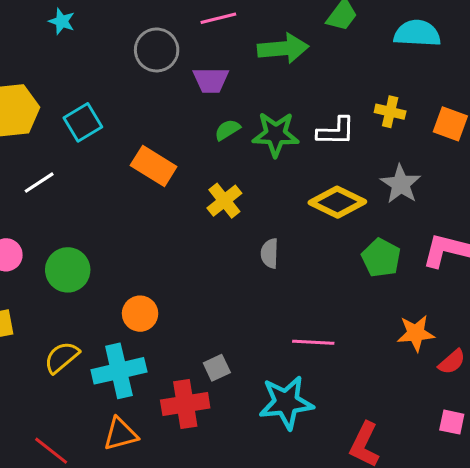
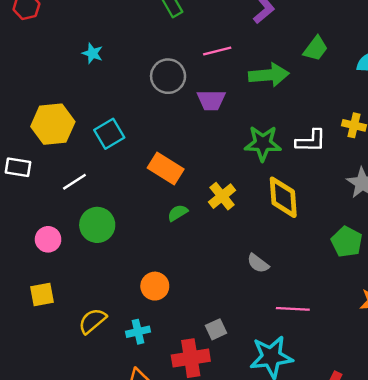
green semicircle: (227, 130) -> (178, 213), moved
yellow diamond: (337, 202) -> (283, 197), moved, turned 60
gray semicircle: (270, 253) -> (258, 263), moved, turned -55
green circle: (68, 270) -> (97, 225), moved
cyan cross: (119, 371) -> (138, 332), size x0.6

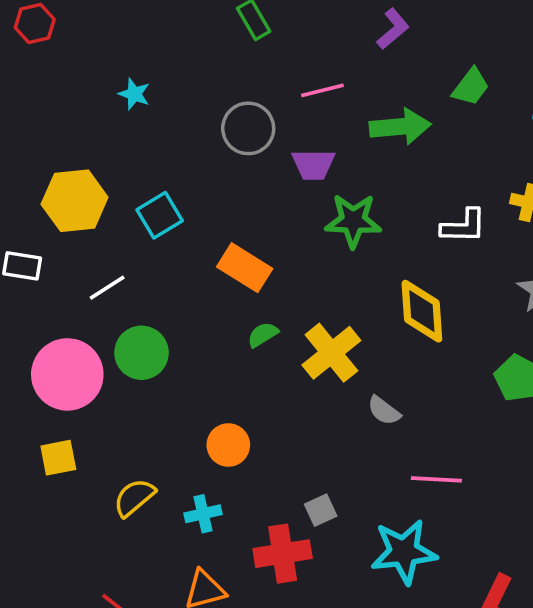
green star: (263, 143) -> (353, 221), moved
yellow cross: (222, 196) -> (331, 353), moved, size x1.4
pink circle: (48, 239) -> (67, 374), size x1.8

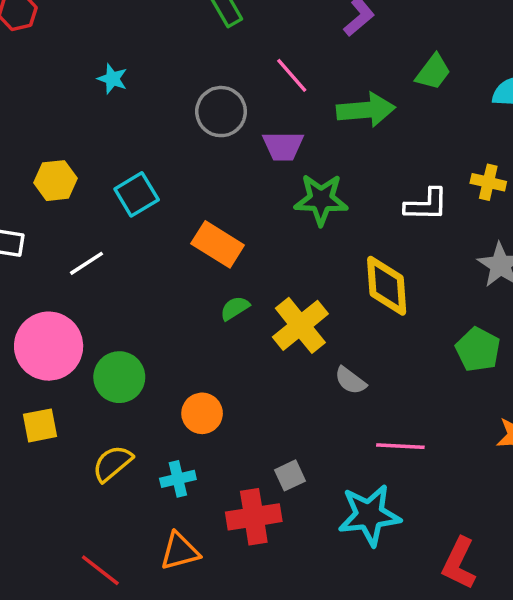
pink line: (322, 90) -> (292, 75), turned 63
yellow hexagon: (75, 201) -> (55, 181), size x0.7
green circle: (141, 353) -> (119, 377), moved

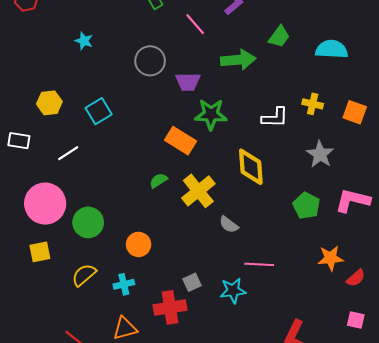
pink line: (292, 75) -> (195, 24), moved
orange rectangle: (218, 244) -> (180, 141), moved
cyan star: (369, 515) -> (233, 291), moved, size x0.7

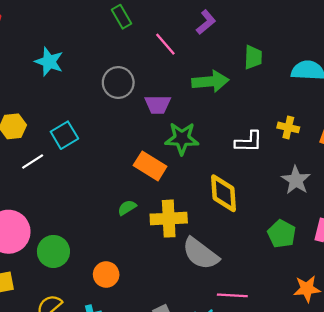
green trapezoid: (279, 37) -> (253, 57), turned -35
cyan star: (84, 41) -> (49, 62), size x1.5
white line: (68, 153) -> (33, 161), moved
yellow cross: (198, 191) -> (169, 219), turned 36
gray semicircle: (229, 225) -> (200, 254), size x1.8

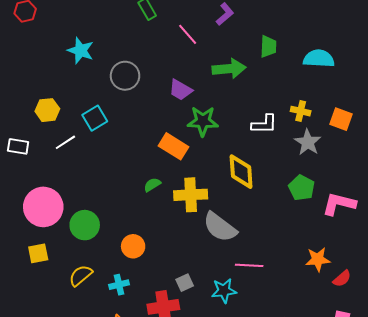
gray circle: (118, 82) -> (125, 76), moved
purple trapezoid: (158, 104) -> (181, 90), turned 30
gray star: (296, 180) -> (308, 142), moved
green pentagon: (282, 234) -> (302, 188), moved

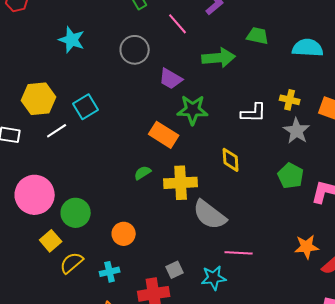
green trapezoid: (268, 46) -> (258, 36), turned -80
gray circle: (125, 76) -> (135, 50), moved
yellow hexagon: (47, 110) -> (39, 99), size x1.4
yellow diamond: (241, 172) -> (231, 160), size x0.7
yellow square: (38, 253) -> (51, 241), moved, turned -30

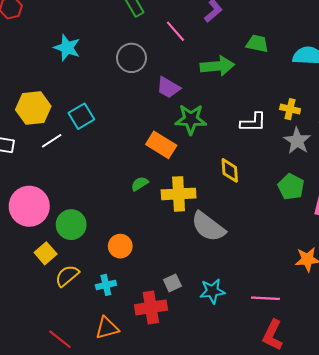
pink line: (239, 253) -> (265, 298), moved

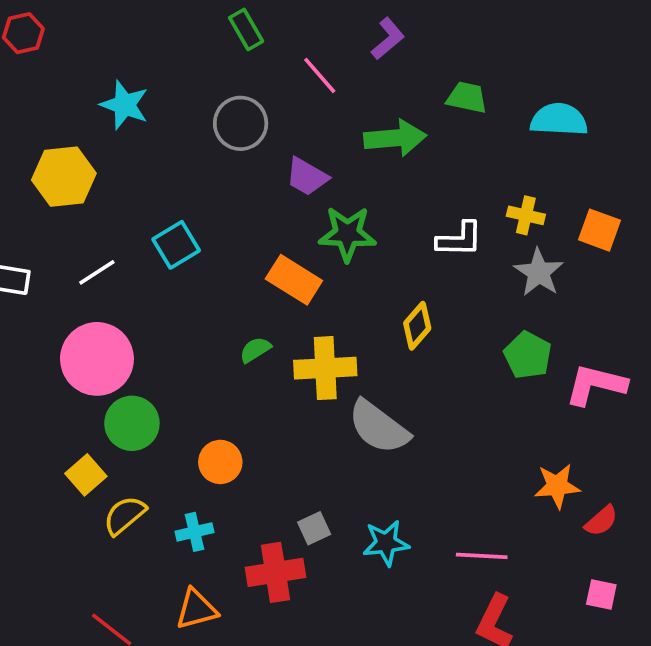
yellow hexagon: (33, 108) -> (64, 177), moved
cyan square: (81, 116) -> (176, 245), moved
yellow diamond: (230, 170) -> (417, 326), turned 45
pink circle: (29, 206) -> (97, 359), moved

